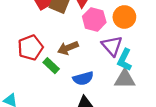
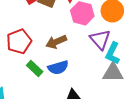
green rectangle: (51, 66) -> (35, 69), moved
blue semicircle: (83, 78) -> (58, 68), moved

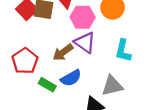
purple triangle: (100, 39) -> (85, 43), moved
gray triangle: (113, 73) -> (112, 86), moved

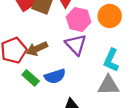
brown arrow: (63, 52) -> (37, 49), moved
gray triangle: (112, 86) -> (108, 85), moved

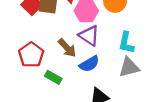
brown arrow: (37, 49) -> (67, 48), moved, turned -96
blue semicircle: (55, 76) -> (89, 64), moved

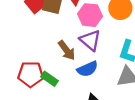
red pentagon: (31, 55) -> (31, 74), moved, turned 30

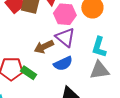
brown arrow: (67, 50) -> (44, 47), turned 102

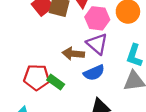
brown arrow: (44, 47) -> (73, 54), turned 30

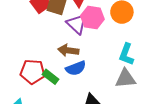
purple triangle: (97, 44) -> (77, 24), moved
blue semicircle: (94, 73) -> (76, 68), moved

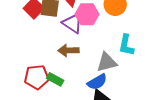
blue semicircle: (76, 68) -> (97, 82), moved
gray triangle: (125, 79) -> (107, 62), moved

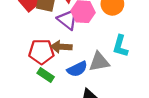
red pentagon: (37, 77) -> (41, 52), moved
blue semicircle: (97, 82) -> (77, 69), moved

